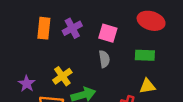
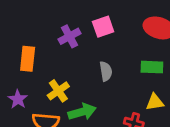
orange rectangle: (44, 28) -> (28, 59), moved
pink square: (108, 33) -> (103, 27), moved, turned -36

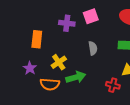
purple cross: (69, 36) -> (67, 23), turned 35

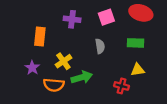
pink square: (91, 16) -> (106, 17), moved

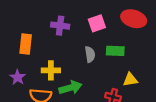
green rectangle: (135, 43) -> (115, 51), moved
yellow cross: (63, 61) -> (51, 70), turned 35

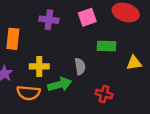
gray semicircle: (90, 54) -> (80, 66), moved
yellow triangle: (130, 80) -> (134, 63), moved

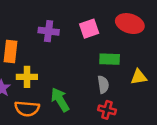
yellow cross: (39, 66) -> (27, 77), moved
gray semicircle: (80, 66) -> (103, 84), moved
green arrow: (60, 84) -> (60, 100), turned -105

